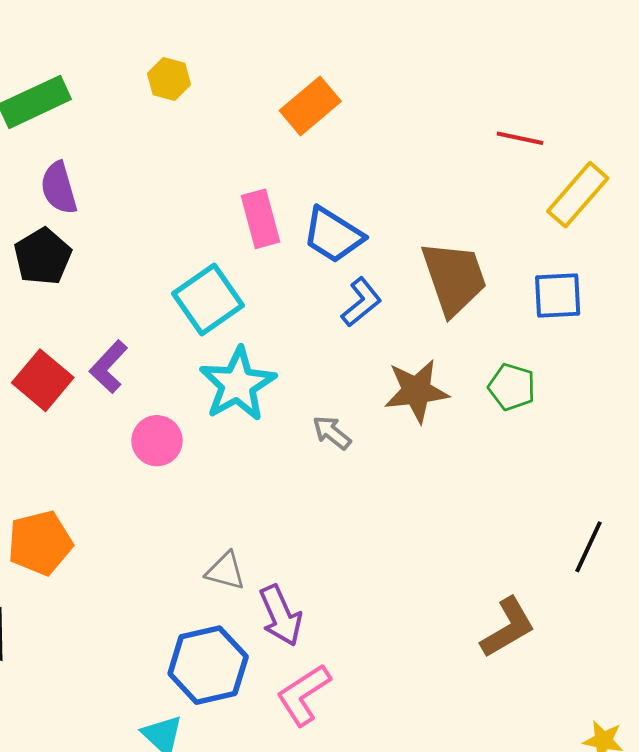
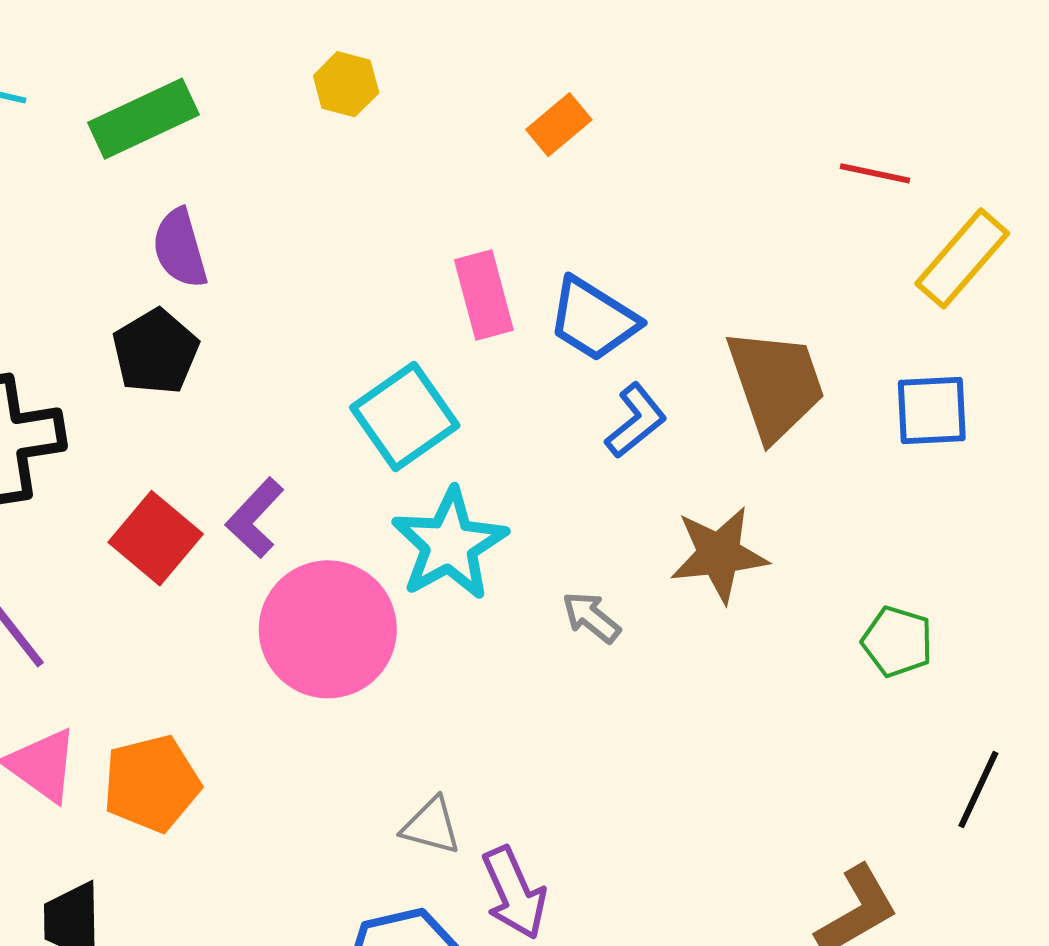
orange rectangle: (310, 106) -> (559, 125), size x0.7
green pentagon: (512, 387) -> (897, 642), moved
pink circle: (157, 441) -> (328, 629), size x1.8

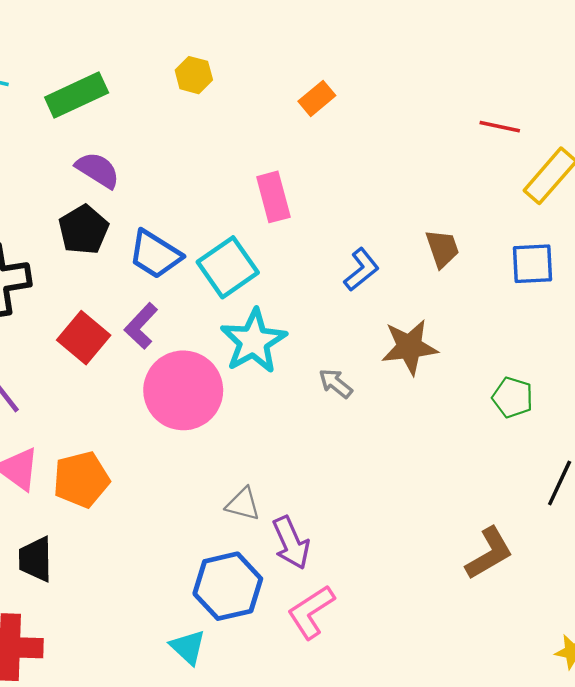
purple semicircle: (180, 248) -> (98, 170), turned 138
blue trapezoid: (593, 319) -> (155, 254), moved
brown trapezoid: (776, 384) -> (442, 249), size x0.6

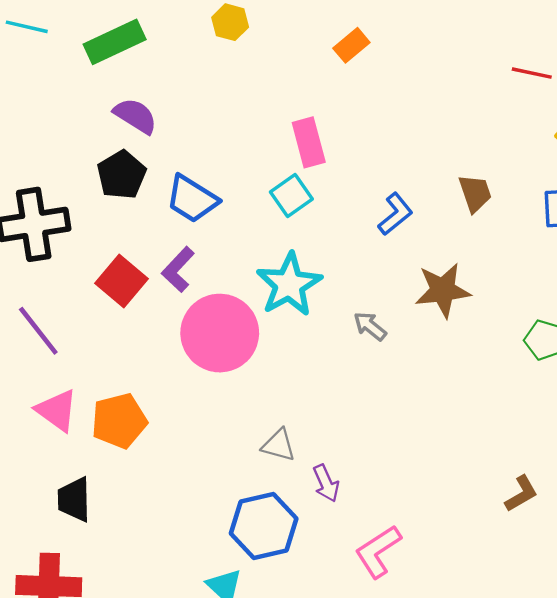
cyan square: (228, 267) -> (291, 196), moved, size x0.7
purple arrow: (291, 543) -> (326, 483), size x0.7
brown L-shape: (489, 553) -> (521, 494), size x0.7
pink L-shape: (311, 612) -> (378, 551), moved

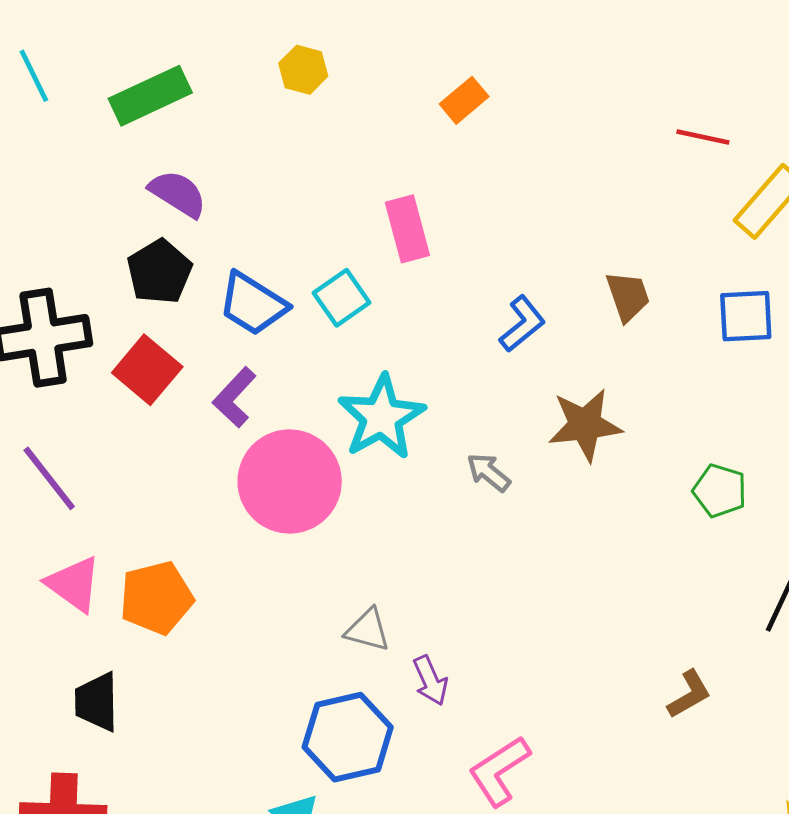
cyan line: (27, 27) -> (34, 76), turned 51
cyan square: (291, 196) -> (342, 298), moved
red square: (122, 281) -> (147, 370), moved

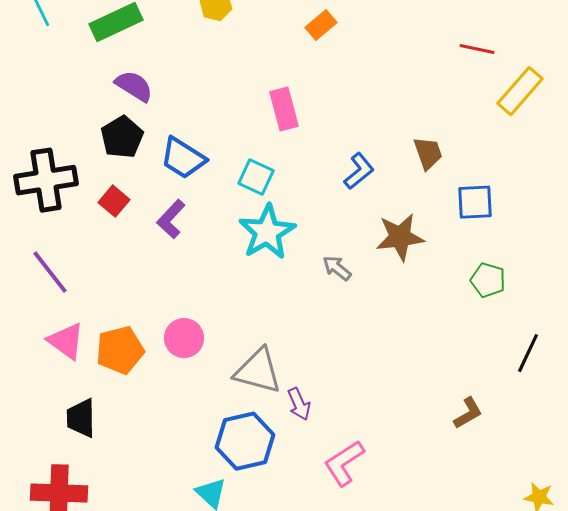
cyan square: (342, 298) -> (256, 177), moved, turned -30
blue square: (746, 316) -> (475, 202), moved
red square: (147, 370) -> (114, 201), size x0.7
pink circle: (290, 481) -> (184, 338), moved, size x0.6
gray triangle: (368, 630) -> (258, 371), size x1.6

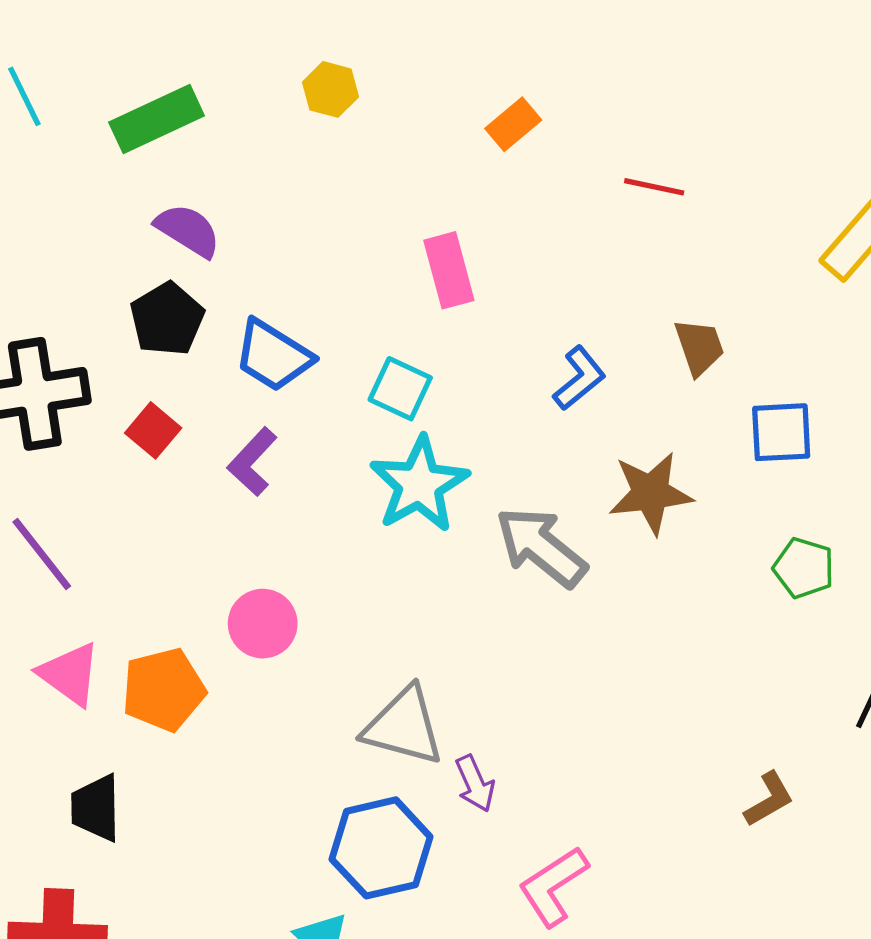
red line: (477, 49) -> (654, 187), moved
gray arrow: (337, 268) -> (541, 547), size x1.8
pink circle: (184, 338) -> (263, 624), moved

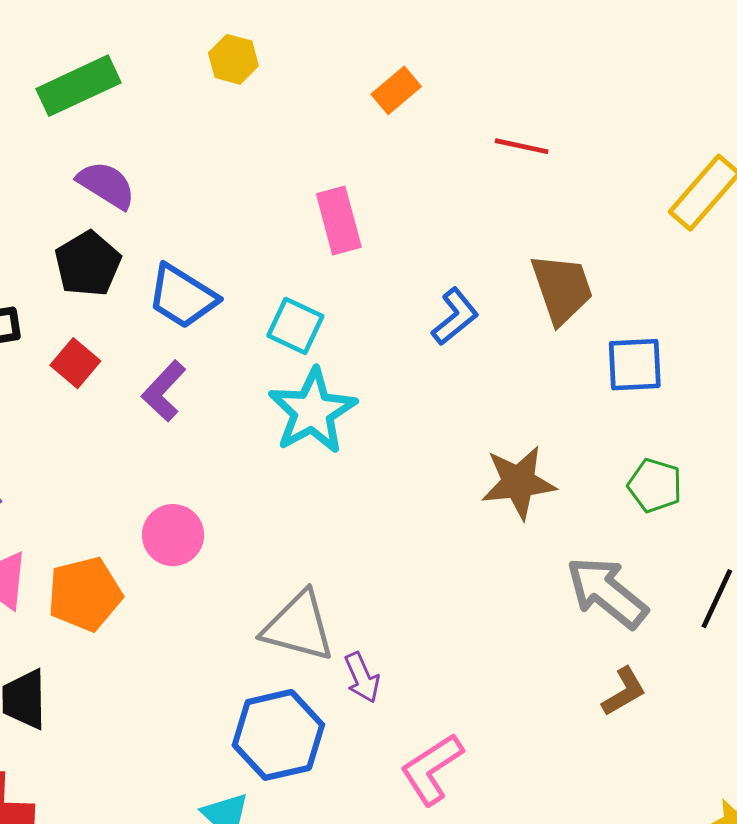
brown trapezoid: (699, 347) -> (562, 289), size x1.4
brown star: (651, 493) -> (519, 482), moved
gray arrow: (541, 547) -> (607, 592), moved

